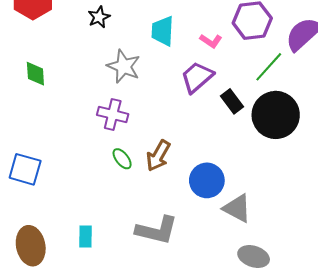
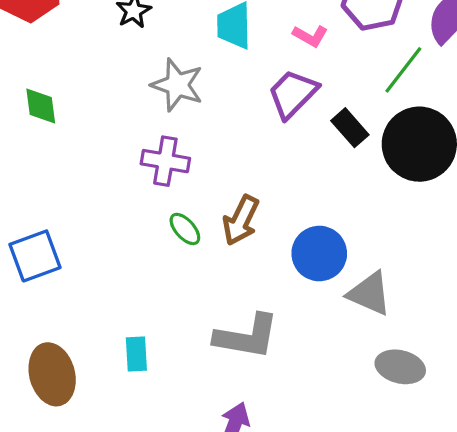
blue square: (25, 169) -> (35, 256), turned -32

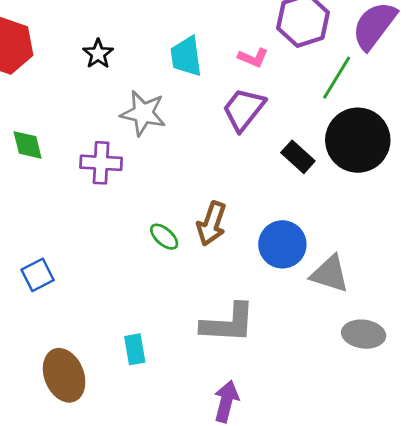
black rectangle: (350, 128) -> (298, 157), moved
purple cross: (165, 161) -> (101, 163), moved
blue square: (35, 256) -> (38, 275), size x0.7

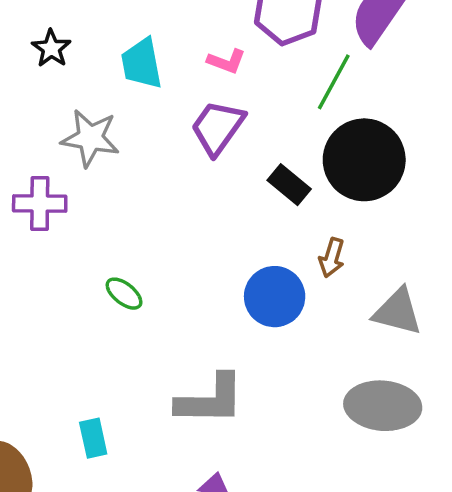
black star: (98, 54) -> (51, 48), moved
brown arrow: (212, 224) -> (332, 258), moved, size x0.7
gray triangle: (330, 274) -> (398, 312), moved
gray ellipse: (364, 334) -> (383, 406), size x1.4

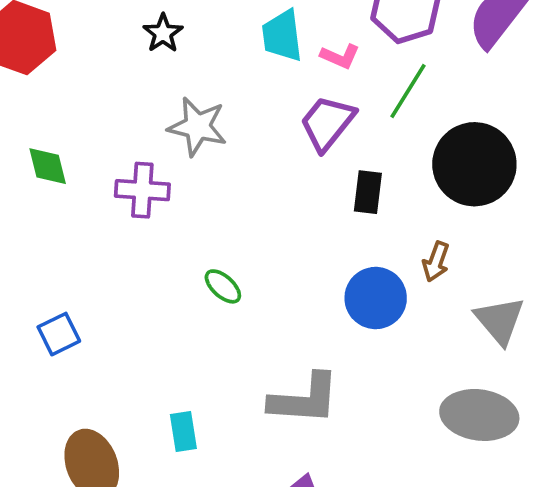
cyan trapezoid: (142, 64) -> (282, 36), moved
green line: (334, 82) -> (408, 91), moved
black rectangle: (289, 185) -> (368, 192), moved, turned 54
gray triangle: (398, 312) -> (500, 320), turned 32

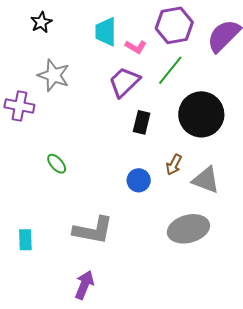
blue circle: (376, 298) -> (139, 180), size x0.7
gray triangle: (500, 320) -> (206, 180), moved, turned -36
gray ellipse: (479, 415) -> (188, 229), moved, turned -30

